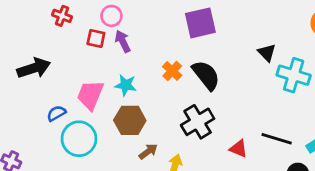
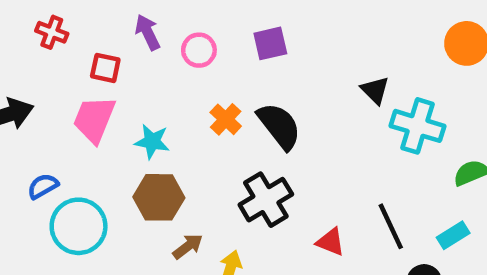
pink circle: (111, 16) -> (199, 50), moved
purple square: (200, 23) -> (270, 43), size x0.7
purple arrow: (123, 41) -> (148, 32), moved
pink trapezoid: (90, 95) -> (94, 119), moved
black line: (277, 139) -> (391, 226), turned 48

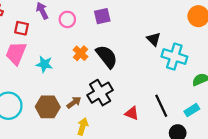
brown hexagon: (159, 197) -> (48, 107), moved
brown arrow: (188, 246) -> (74, 102), moved

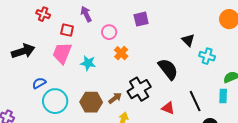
pink circle: (67, 19) -> (109, 32), moved
black semicircle: (107, 57) -> (168, 69), moved
cyan cross: (174, 57) -> (207, 56), size x0.7
cyan rectangle: (192, 110) -> (223, 96), moved, turned -56

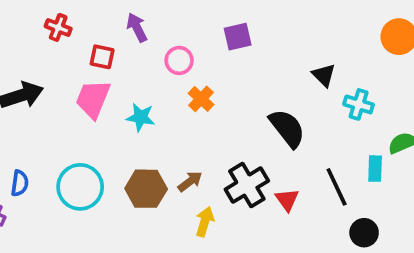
blue semicircle: (39, 83) -> (20, 183), moved, turned 128
black cross: (139, 89) -> (247, 185), moved
cyan rectangle: (223, 96) -> (375, 169), moved
red triangle: (168, 108) -> (287, 200), turned 32

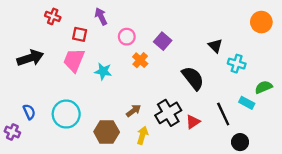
purple square: (238, 37) -> (163, 41), moved, turned -36
cyan rectangle: (375, 169) -> (247, 103), turned -64
blue semicircle: (20, 183) -> (29, 112), turned -32
brown hexagon: (146, 189) -> (107, 132), moved
red triangle: (287, 200) -> (193, 122), turned 32

